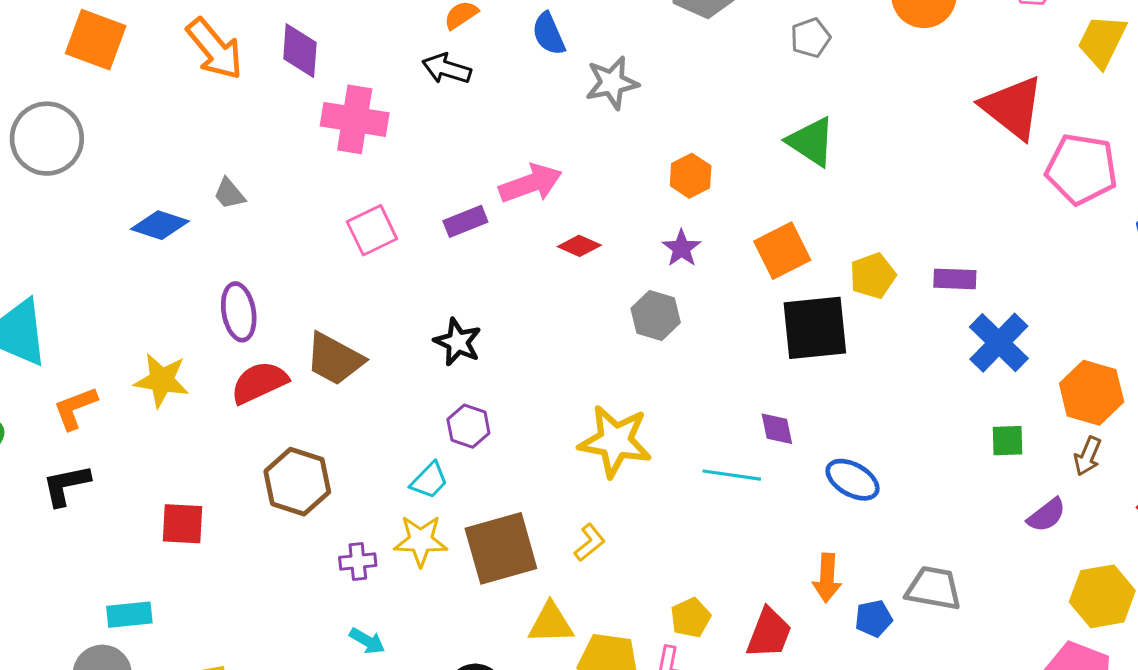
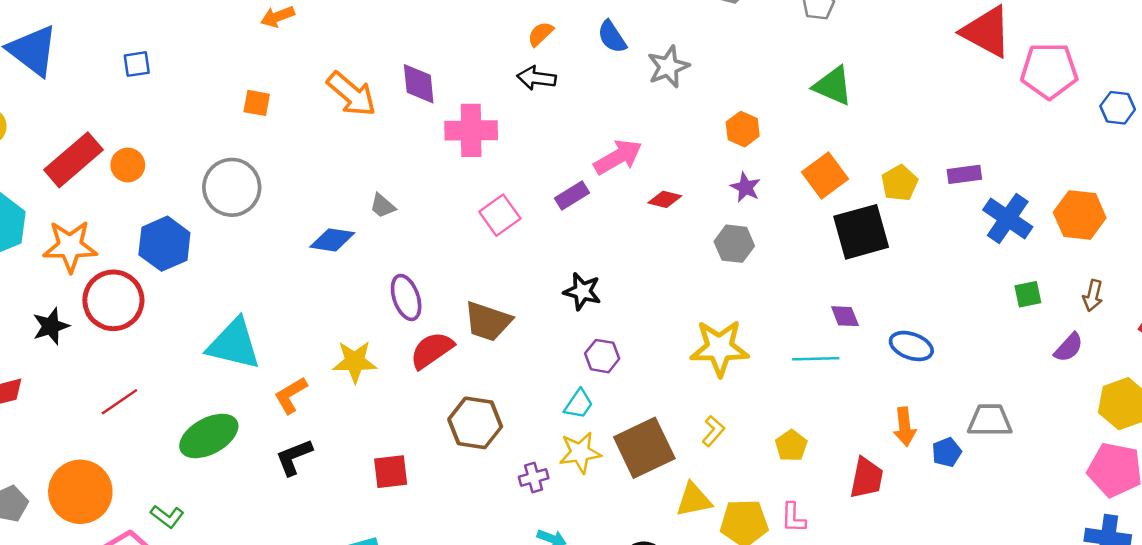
orange square: (96, 40) -> (257, 103), size x0.6
orange hexagon: (1092, 393) -> (1080, 215), moved
yellow pentagon: (691, 618) -> (791, 446), moved

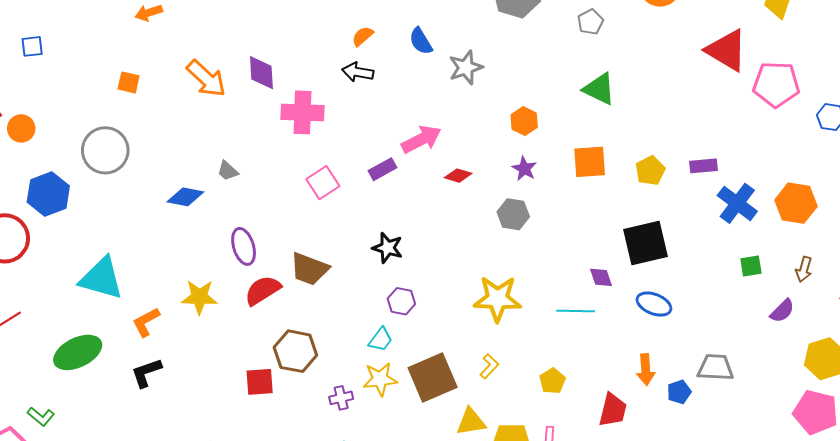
orange square: (825, 175) -> (590, 162), turned 30
black square: (861, 232) -> (645, 243), moved
red square: (391, 472) -> (260, 382), moved

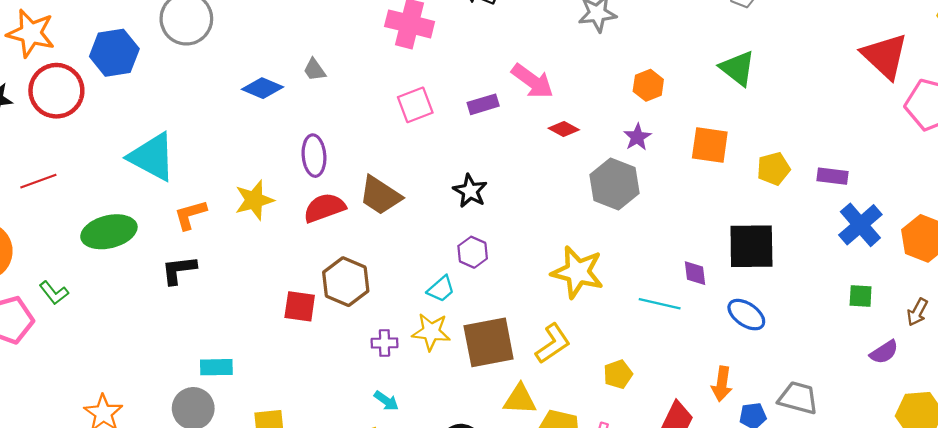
pink arrow: (421, 139) -> (532, 81), turned 51
gray hexagon: (513, 214) -> (615, 184), size x1.4
yellow star: (199, 297) -> (254, 200), turned -30
yellow L-shape: (489, 366) -> (553, 344), size x1.5

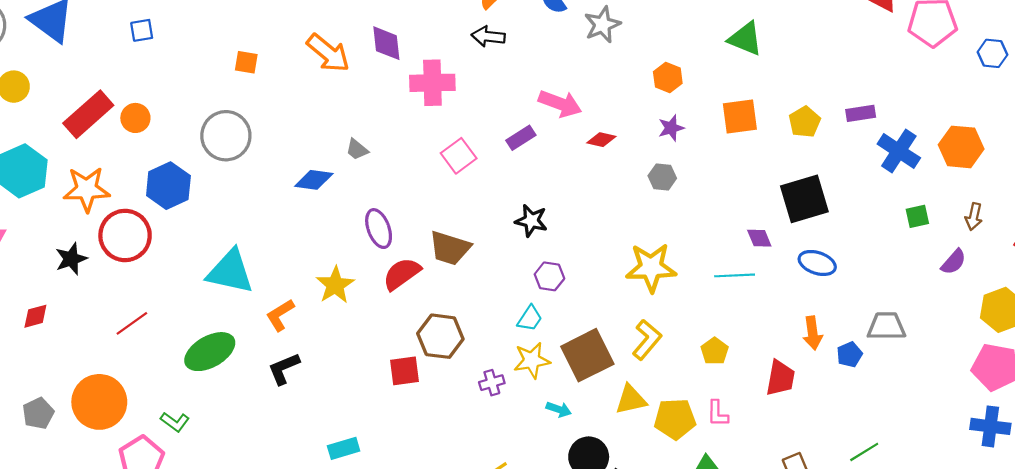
purple star: (637, 137) -> (671, 128), turned 30
gray hexagon: (615, 184) -> (662, 177), size x0.6
cyan arrow: (386, 401) -> (559, 409), moved

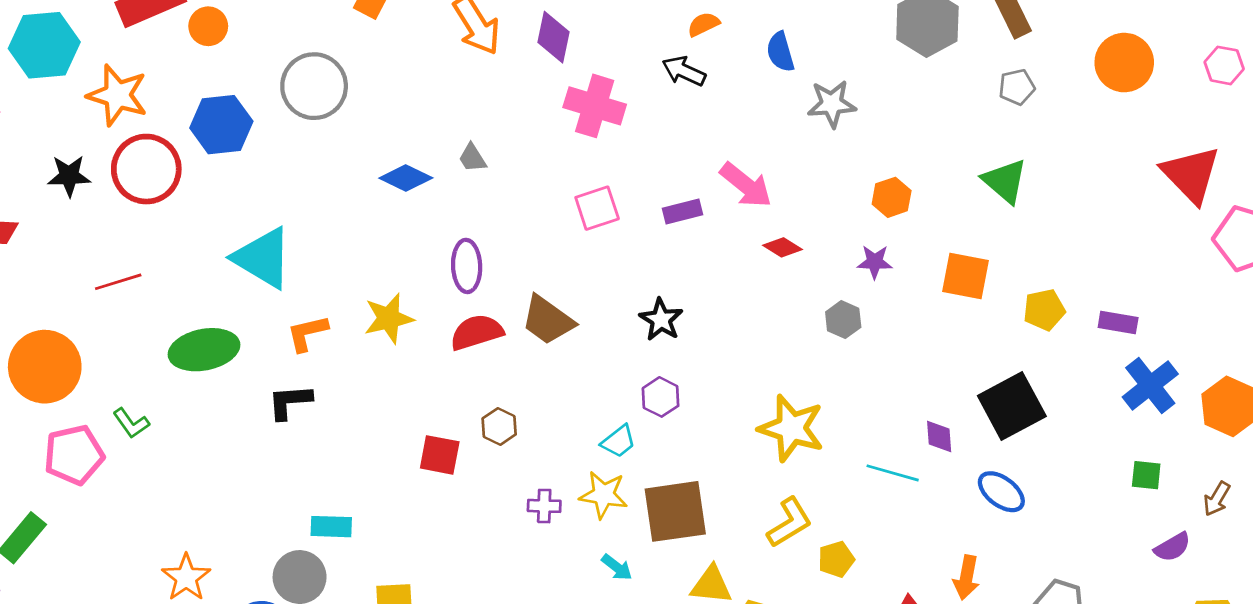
black square: (804, 199) -> (1012, 406), turned -30
brown hexagon: (440, 336) -> (499, 426), size x0.6
yellow L-shape: (647, 340) -> (789, 523), moved

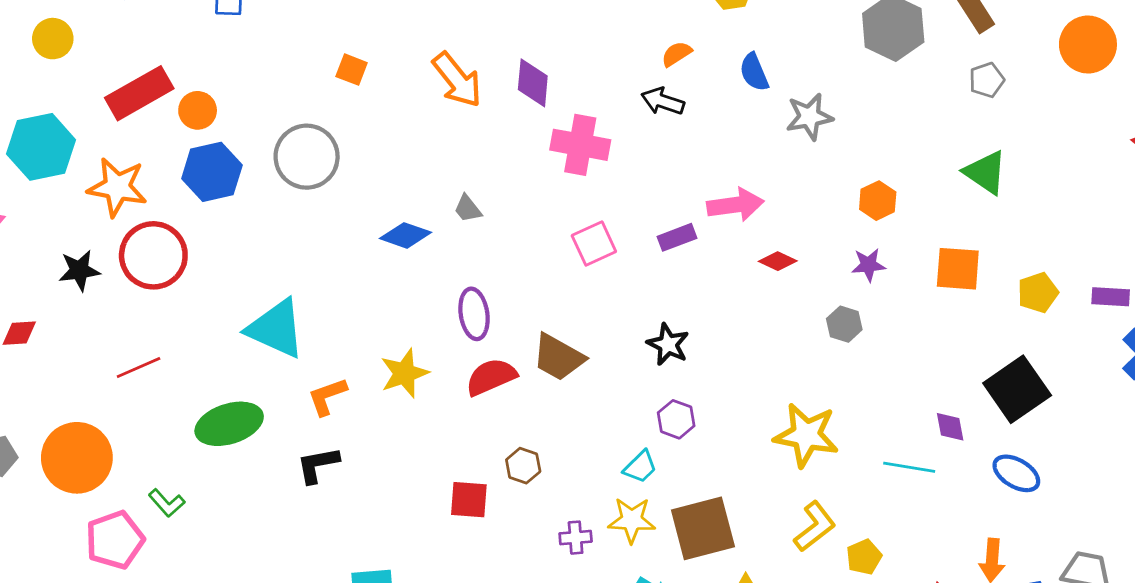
blue hexagon: (221, 125) -> (212, 172), moved
pink arrow: (746, 185) -> (735, 205), turned -40

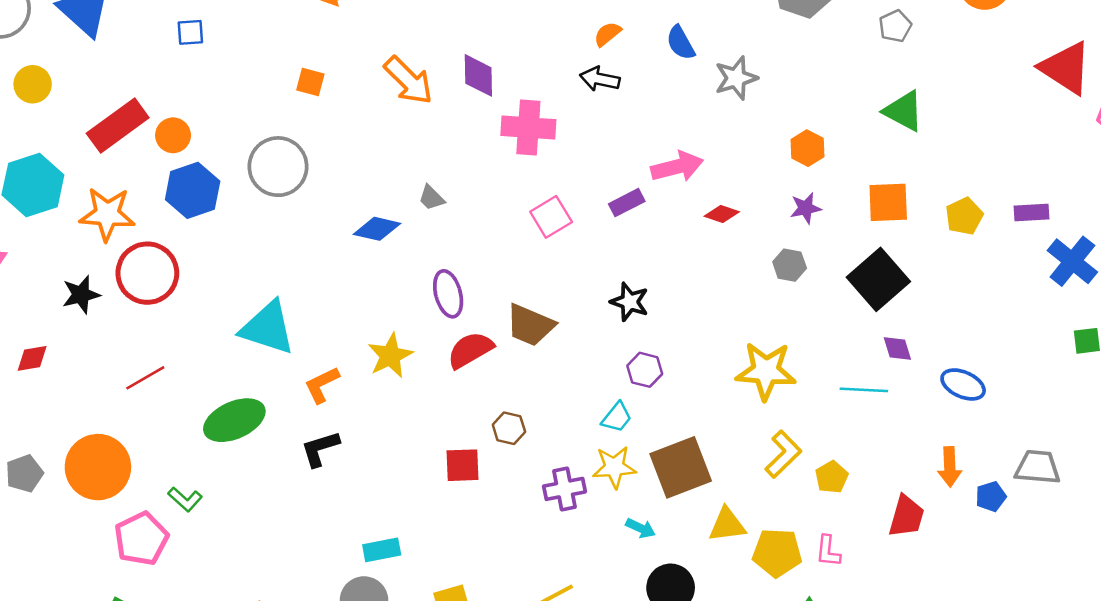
black square: (1017, 389) -> (878, 279), moved
purple cross: (576, 538) -> (565, 489), size x1.4

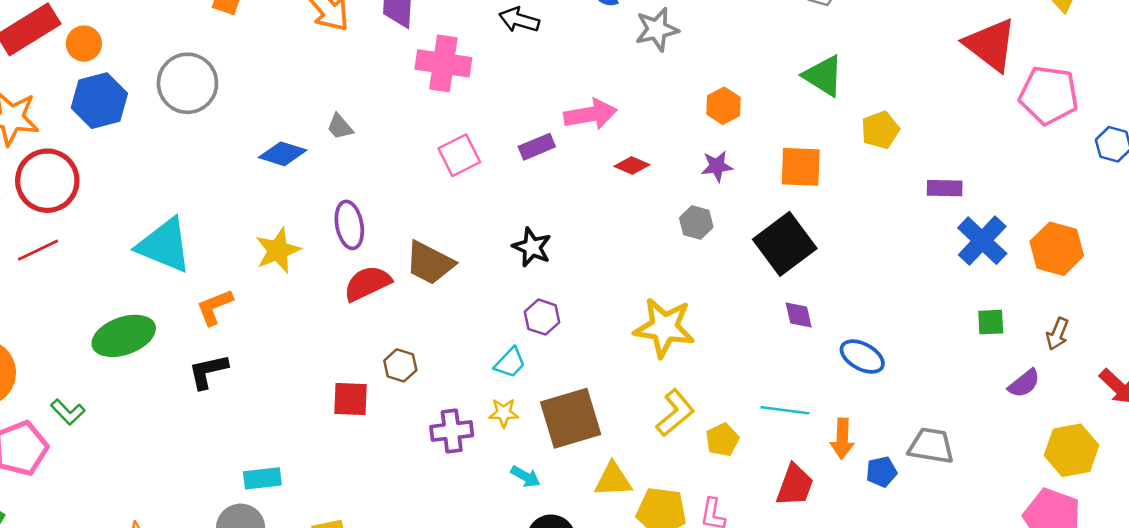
yellow pentagon: (964, 216) -> (880, 130), moved
yellow star: (390, 356) -> (278, 250), moved
red line: (145, 378) -> (38, 250), moved
cyan line: (864, 390) -> (785, 410), moved
yellow star: (614, 467) -> (504, 413), size x0.7

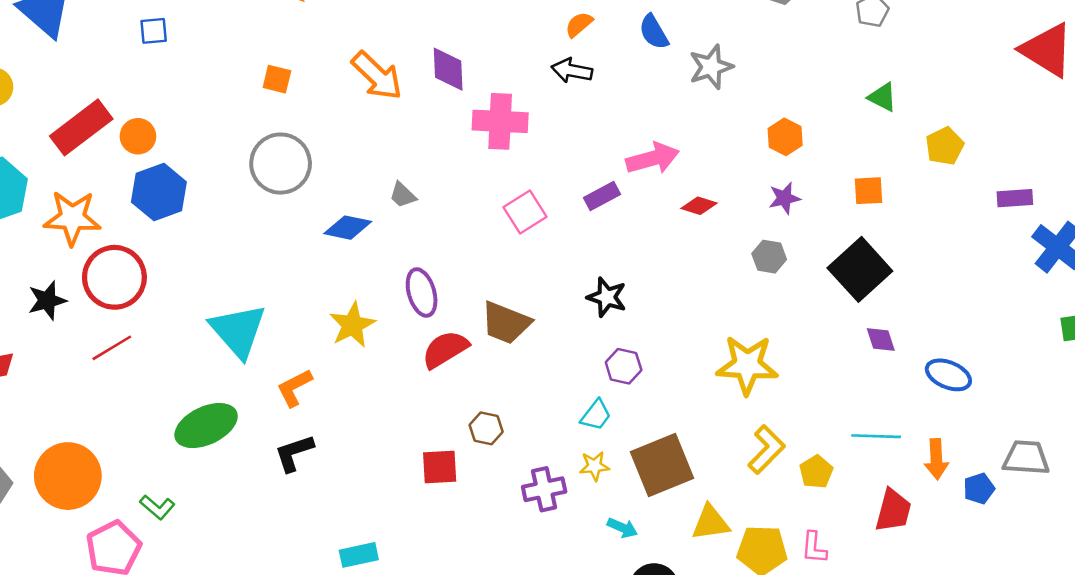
green triangle: (823, 76) -> (882, 97), size x0.7
gray circle: (187, 83) -> (281, 164), moved
orange square: (801, 167) -> (868, 191), size x0.7
cyan triangle: (164, 245) -> (238, 331), turned 32

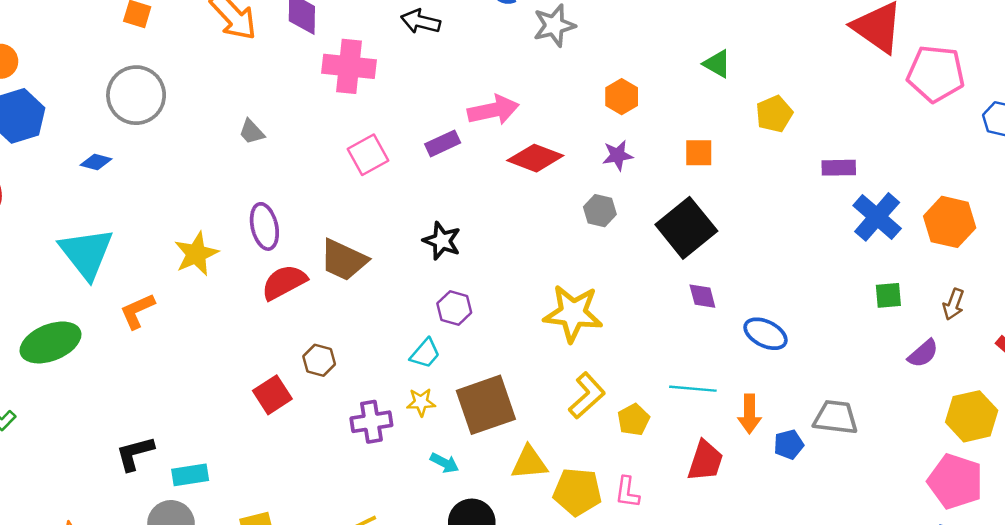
red diamond: (699, 206) -> (535, 158), size x1.6
blue diamond: (348, 228) -> (96, 162), moved, size x0.7
black L-shape: (294, 453) -> (135, 453), moved
red square: (440, 467) -> (272, 395), turned -33

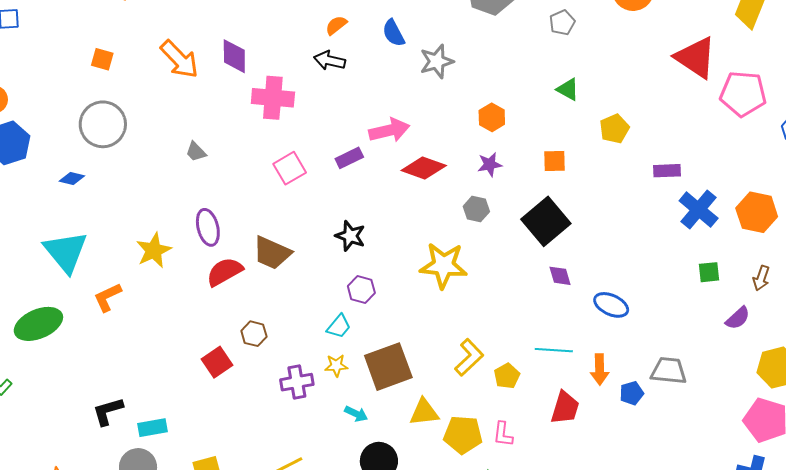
yellow star: (573, 313) -> (443, 265), moved

